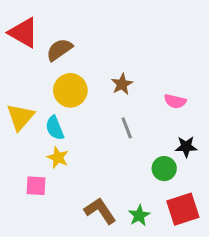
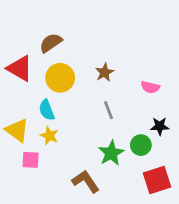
red triangle: (23, 33) -> (20, 68), moved
yellow triangle: (20, 117) -> (17, 130), moved, turned -35
green star: (139, 215) -> (111, 153), moved, size x1.4

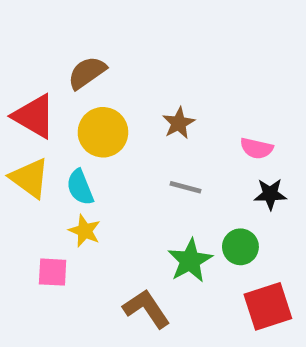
gray line: (109, 110) -> (185, 187), turned -54
black star: (160, 126) -> (270, 194), moved
yellow triangle: (17, 130) -> (30, 178), moved

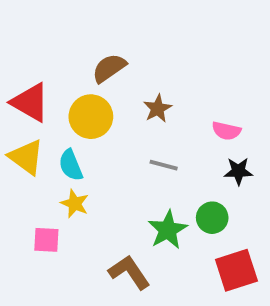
brown semicircle: (87, 73) -> (109, 68), moved

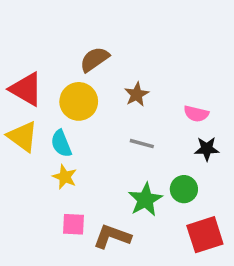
pink square: (46, 240) -> (73, 224), moved
brown L-shape: (129, 272) -> (112, 236), turned -36

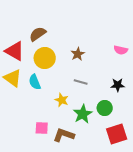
brown semicircle: (95, 59) -> (38, 34), moved
pink semicircle: (196, 114) -> (121, 50), moved
yellow star: (65, 177) -> (62, 100), moved

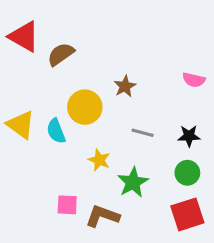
red triangle: (15, 51) -> (24, 37), moved
yellow circle: (45, 58) -> (85, 107), moved
gray line: (81, 82) -> (143, 133), moved
green circle: (105, 108) -> (187, 173), moved

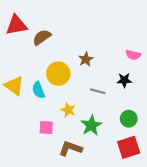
red triangle: (24, 37) -> (16, 25), turned -40
black star: (189, 136) -> (124, 80), moved
pink square: (67, 205) -> (46, 128), moved

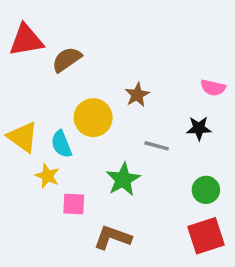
yellow star: (68, 110) -> (47, 176), moved
green star: (91, 125) -> (123, 179), moved

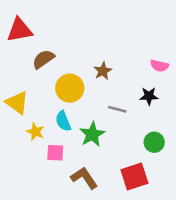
brown semicircle: (67, 59) -> (43, 59), moved
cyan semicircle: (61, 144) -> (63, 121), moved
red square: (206, 236) -> (134, 177), moved
brown L-shape: (113, 237) -> (84, 178), turned 36

